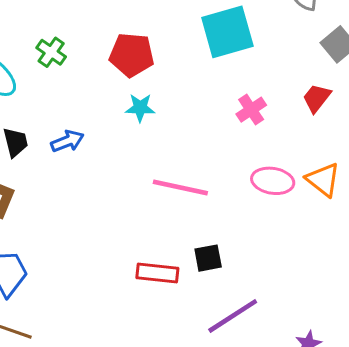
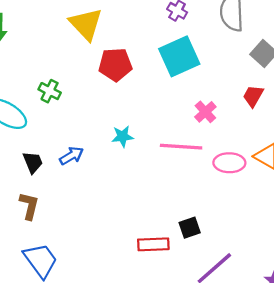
red pentagon: (132, 55) -> (115, 65), moved
cyan star: (140, 108) -> (123, 136), moved
pink line: (180, 187) -> (181, 147), moved

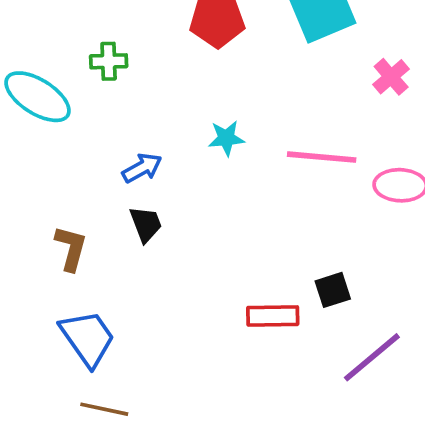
green cross: (50, 91) -> (109, 61), turned -30
pink cross: (205, 112) -> (391, 77), moved
black trapezoid: (33, 162) -> (146, 224), moved

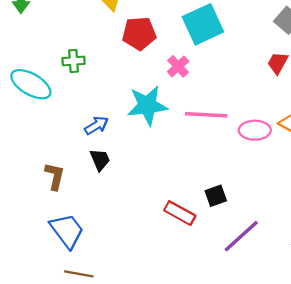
pink cross: (391, 77) -> (178, 66), moved
cyan star: (226, 138) -> (147, 105), size x1.8
red rectangle: (273, 316) -> (180, 213), turned 32

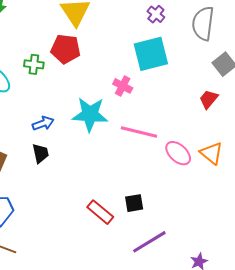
red pentagon: (139, 33) -> (66, 49), moved
pink cross: (178, 66) -> (123, 86), turned -30
pink ellipse: (255, 130) -> (178, 153), turned 32

